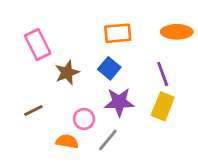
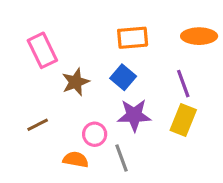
gray line: (108, 140) -> (122, 158), turned -60

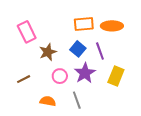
orange ellipse: (199, 36) -> (112, 26), moved
purple line: (183, 84) -> (100, 51), moved
purple star: (134, 115) -> (85, 73), turned -30
pink circle: (95, 134) -> (60, 76), moved

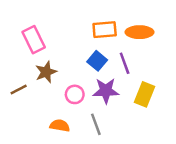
brown star: (48, 52) -> (46, 72), moved
purple star: (85, 73) -> (106, 91), turned 30
brown line: (24, 79) -> (19, 89), moved

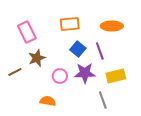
orange rectangle: (105, 30) -> (70, 24), moved
yellow rectangle: (144, 94) -> (116, 76), turned 54
gray line: (96, 124) -> (103, 100), moved

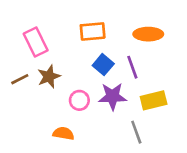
brown line: (15, 72) -> (20, 79), moved

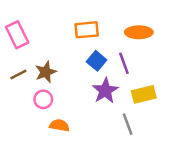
pink rectangle: (36, 42) -> (17, 35), moved
purple star: (112, 96) -> (105, 91), turned -30
pink circle: (79, 100) -> (43, 99), moved

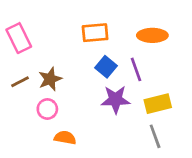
purple star: (105, 91) -> (116, 99), turned 30
gray line: (128, 124) -> (155, 136), moved

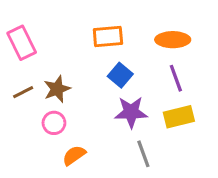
purple line: (136, 69) -> (176, 78), moved
gray line: (155, 136) -> (143, 154), moved
orange semicircle: (65, 138) -> (74, 155), turned -45

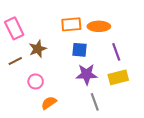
orange ellipse: (173, 40) -> (99, 26), moved
blue square: (120, 75) -> (79, 50), turned -35
brown star: (57, 89) -> (38, 49), moved

